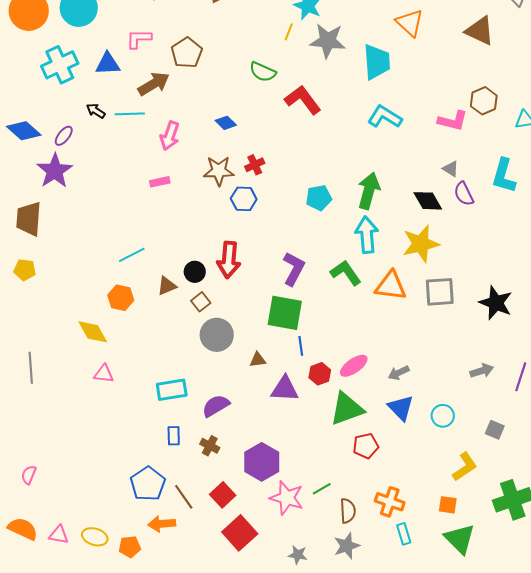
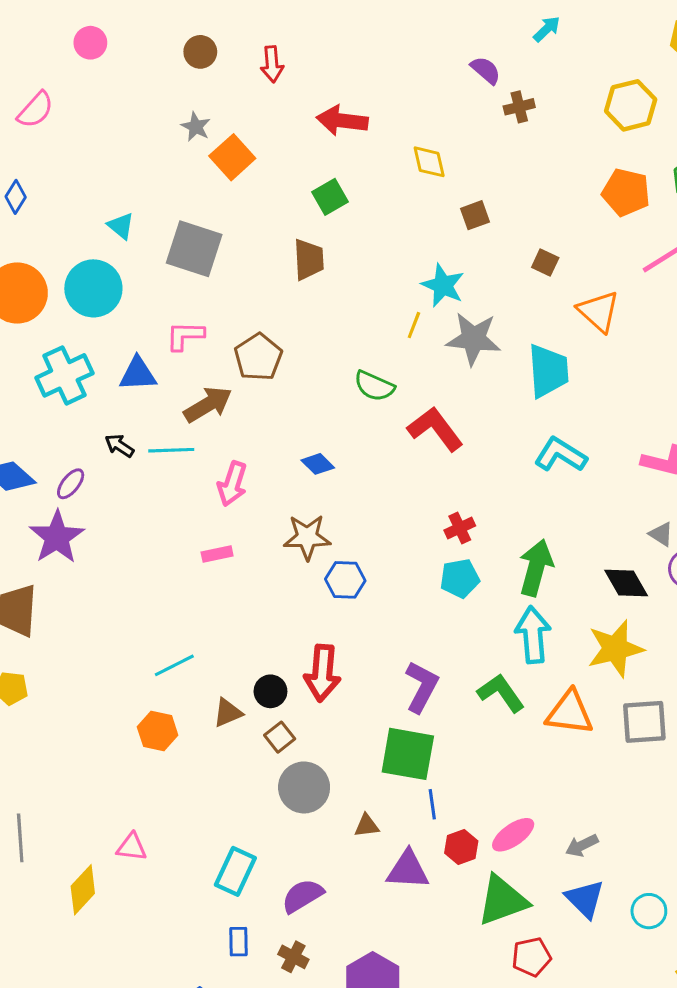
red cross: (255, 165) -> (460, 528), moved
yellow diamond: (93, 332) -> (83, 890), moved, turned 72
cyan rectangle: (172, 390) -> (235, 871), turned -56

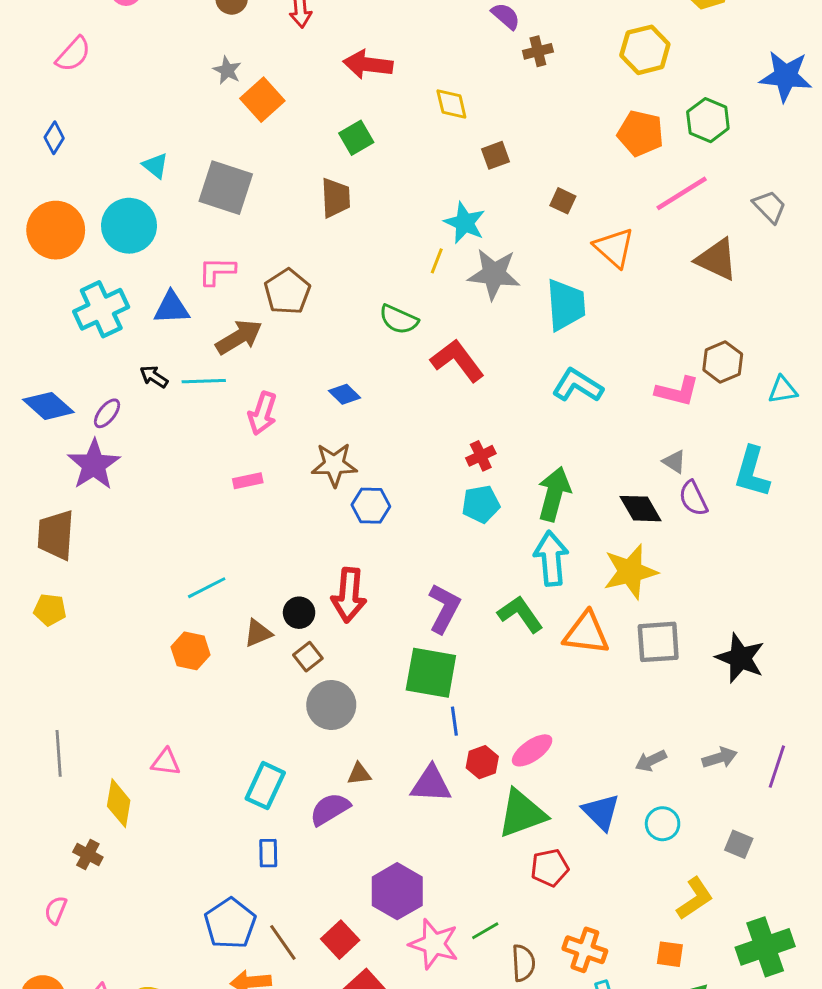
brown triangle: (367, 826) -> (359, 774), moved
gray arrow: (582, 845) -> (651, 761), moved
yellow diamond: (83, 890) -> (119, 803), turned -33
brown cross: (293, 957) -> (88, 855), moved

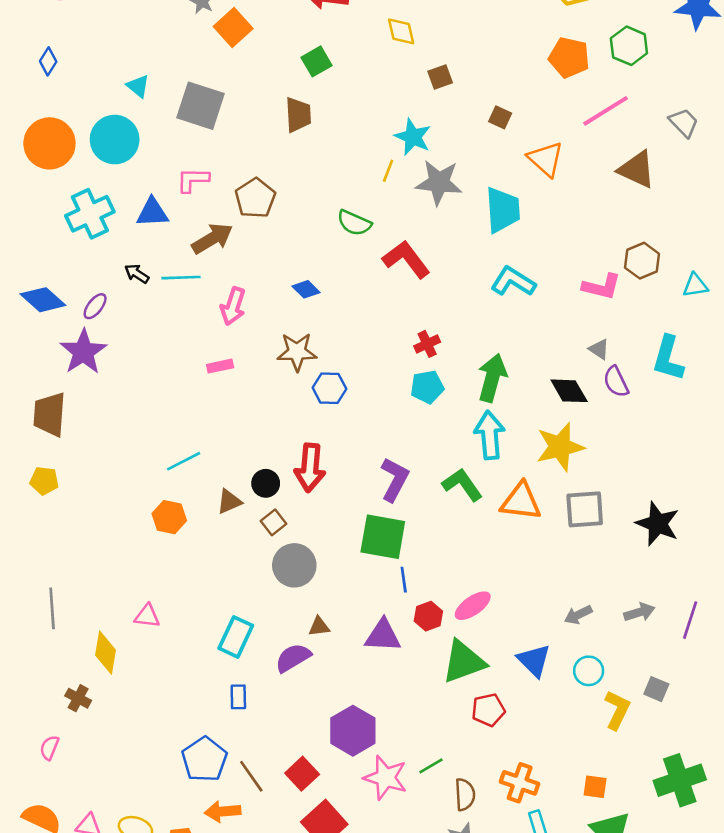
yellow L-shape: (695, 898) -> (617, 710), moved, turned -30

